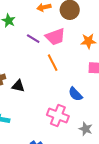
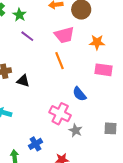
purple line: (33, 39) -> (27, 36), moved
gray star: (86, 129) -> (76, 130), moved

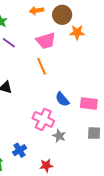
orange star: (97, 42) -> (77, 32), moved
pink rectangle: (103, 70) -> (89, 103), moved

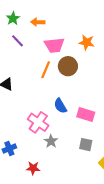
orange arrow: (37, 11) -> (38, 22), moved
brown circle: (62, 15) -> (68, 66), moved
orange line: (42, 66) -> (46, 70), turned 36

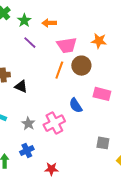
pink rectangle: (86, 114) -> (102, 94), moved
pink cross: (38, 122) -> (54, 123), turned 30
gray star: (51, 141) -> (28, 124), moved

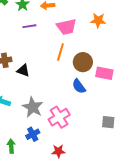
purple line: (30, 43) -> (29, 26), turned -48
brown circle: (81, 66) -> (83, 62), moved
pink cross: (54, 123) -> (59, 117), moved
gray star: (28, 124) -> (33, 107), size x1.5

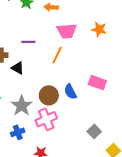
purple line: (29, 26) -> (28, 42), moved
brown circle: (83, 62) -> (49, 95), moved
gray square: (108, 122) -> (94, 131), turned 32

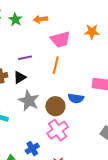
black triangle: (18, 68) -> (20, 77), moved, turned -48
blue semicircle: (70, 92) -> (76, 98), turned -42
gray star: (22, 106) -> (29, 101), moved

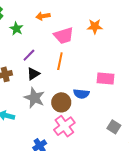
green star: (15, 19) -> (16, 29), moved
purple line: (25, 58) -> (29, 55), turned -32
black triangle: (20, 77) -> (33, 74), moved

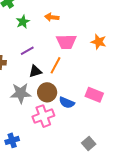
black triangle: (33, 74) -> (35, 71), moved
gray star: (34, 98) -> (21, 93), turned 30
brown circle: (61, 102) -> (47, 92), moved
pink cross: (64, 126) -> (43, 116), moved

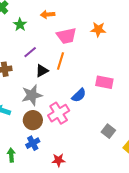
brown circle: (47, 92) -> (33, 120), moved
blue semicircle: (67, 103) -> (79, 95), turned -56

